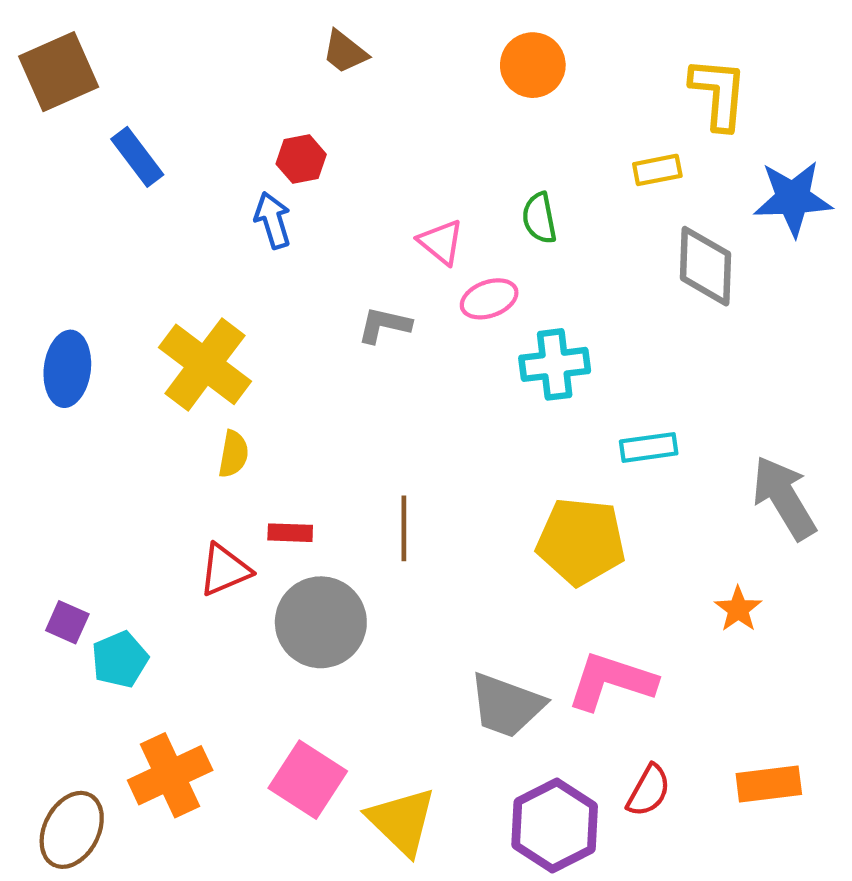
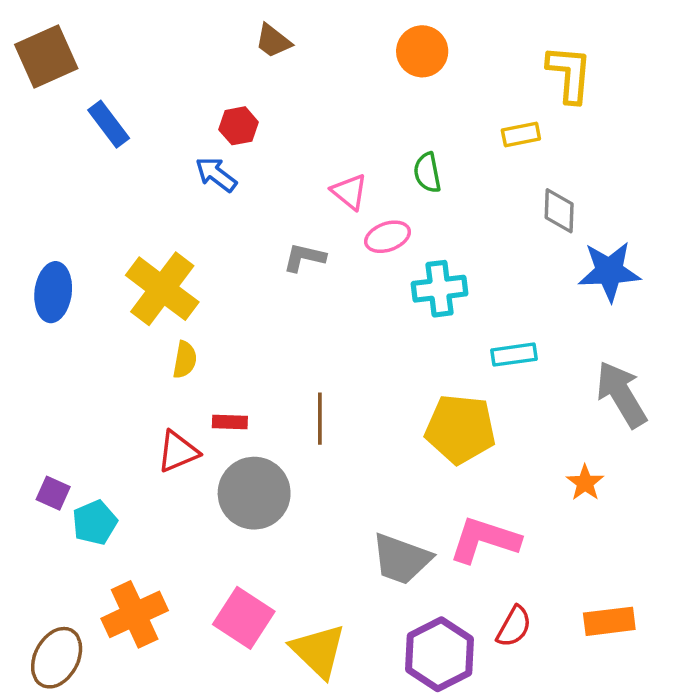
blue star: (793, 198) -> (609, 271), moved
blue arrow: (273, 220) -> (216, 174), turned -36
gray diamond: (705, 266) -> (559, 211), size x0.7

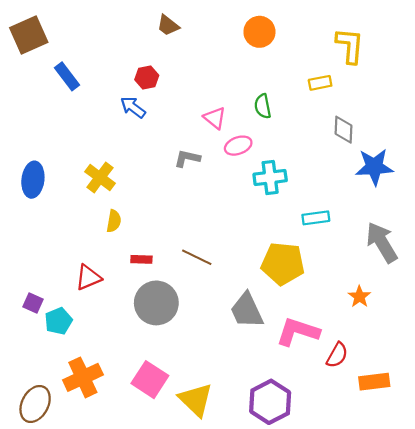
yellow cross: (162, 289) -> (100, 177), size x0.7
brown line: (320, 419) -> (197, 257), turned -64
red triangle: (178, 452) -> (88, 277), moved
gray trapezoid: (401, 559) -> (247, 310), moved, turned 45
red semicircle: (514, 627) -> (337, 355), moved

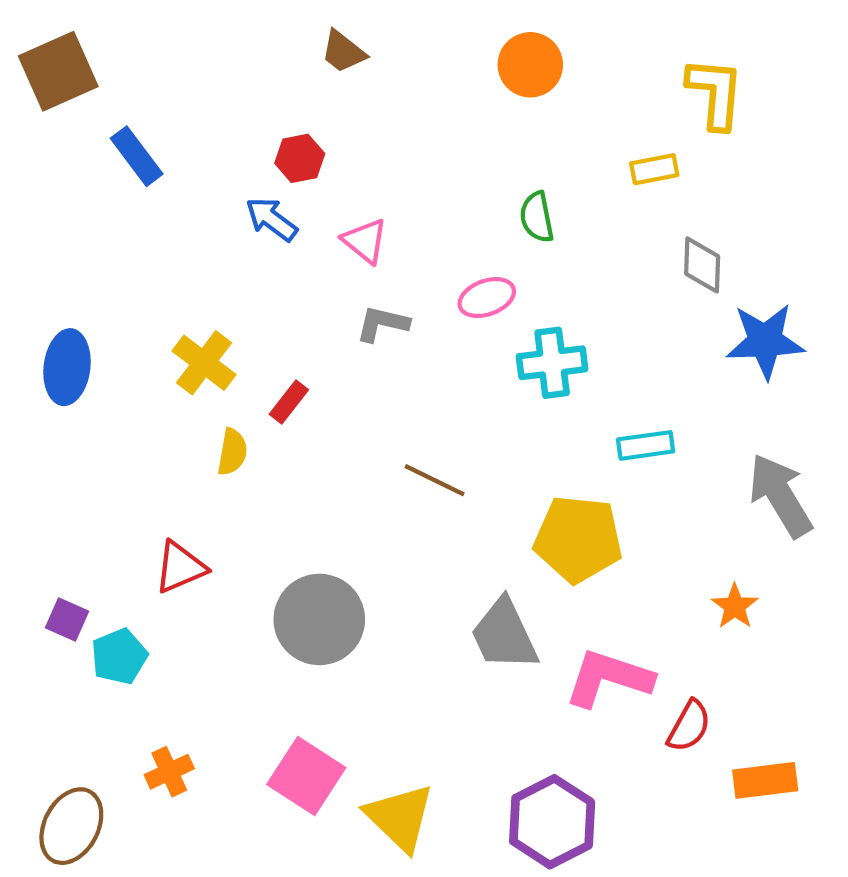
pink triangle: (215, 118) -> (365, 241), moved
brown line: (197, 257) -> (435, 480), moved
red rectangle: (141, 259) -> (289, 402), moved, turned -54
orange cross: (83, 377) -> (169, 772), size x0.6

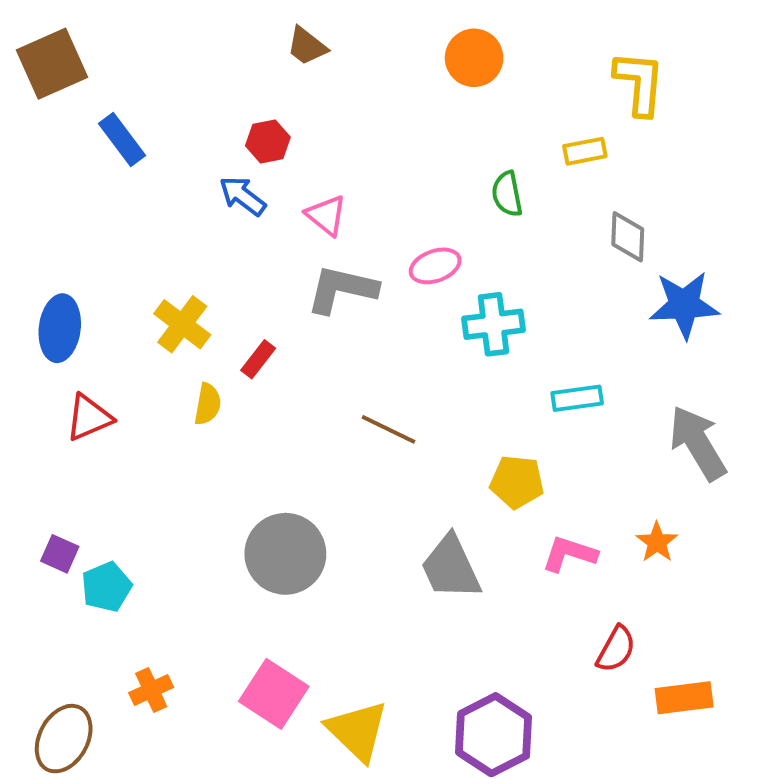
green semicircle: (537, 217) -> (507, 194), moved
gray L-shape: (382, 324) -> (342, 289), size x1.5
yellow pentagon: (578, 539) -> (517, 482), size x0.7
red triangle: (180, 567) -> (89, 418), moved
pink L-shape: (609, 678) -> (569, 554), moved, size x0.7

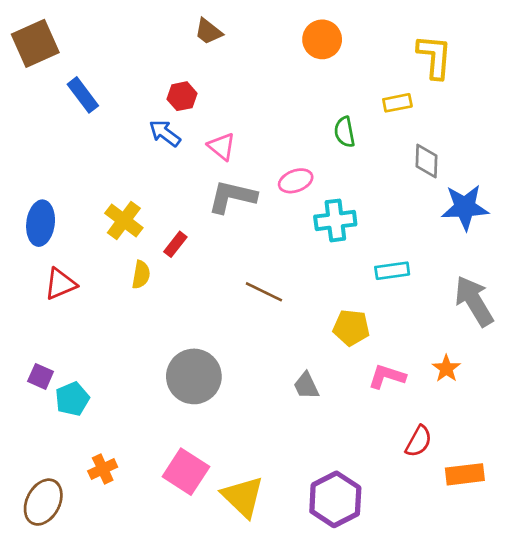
gray trapezoid: (451, 567) -> (306, 386), size x0.6

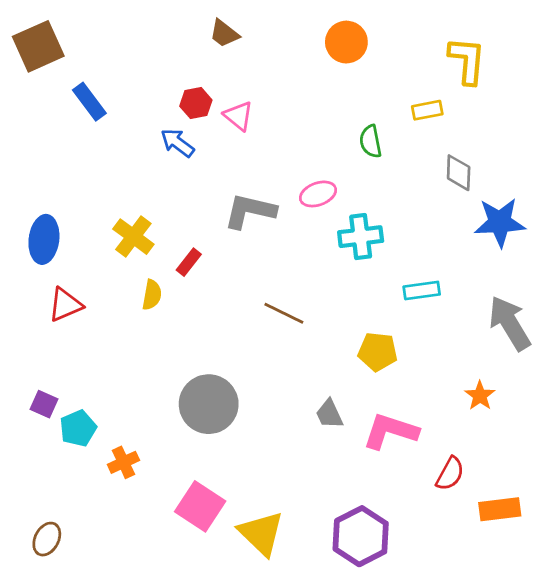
pink triangle: (222, 146) -> (238, 116), moved
pink L-shape: (387, 376) -> (390, 431), moved, size x1.4
orange cross: (103, 469) -> (123, 462), moved
brown ellipse: (43, 502) -> (47, 539), size x0.7

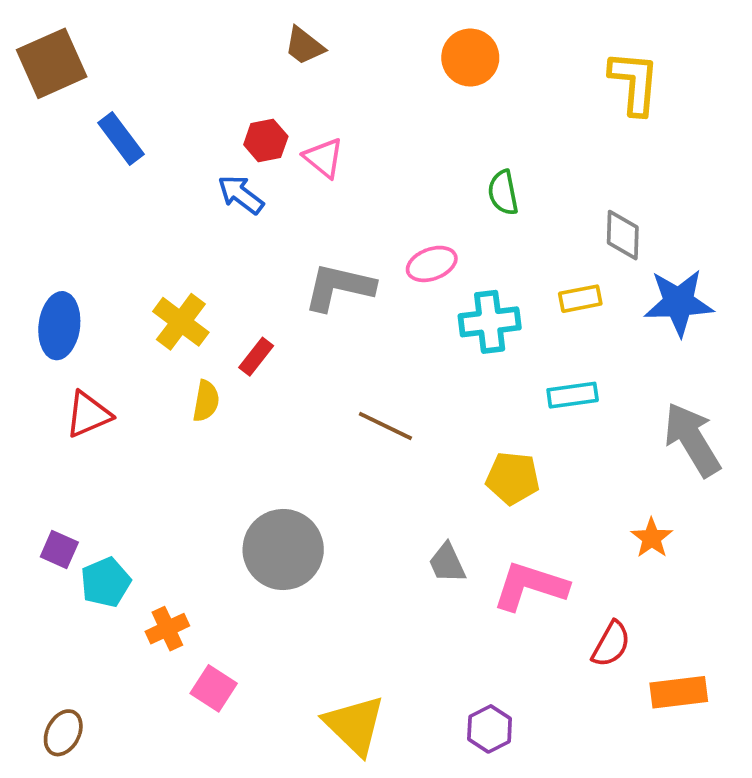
yellow rectangle: (427, 110) -> (580, 299), moved
pink square: (200, 506) -> (214, 688), moved, size x0.7
purple hexagon: (361, 536) -> (490, 729), size x0.6

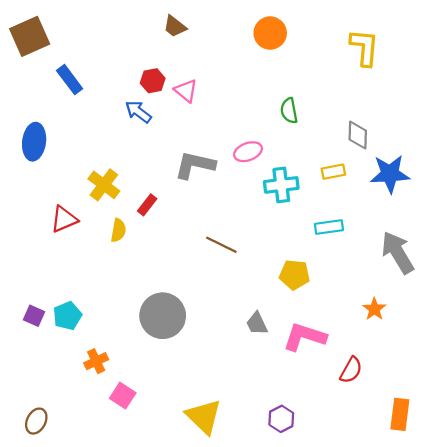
blue ellipse: (59, 326) -> (34, 142), moved
red triangle: (88, 414) -> (64, 219), moved
cyan pentagon: (106, 582) -> (67, 316), moved
orange rectangle: (679, 692) -> (400, 414), moved, turned -76

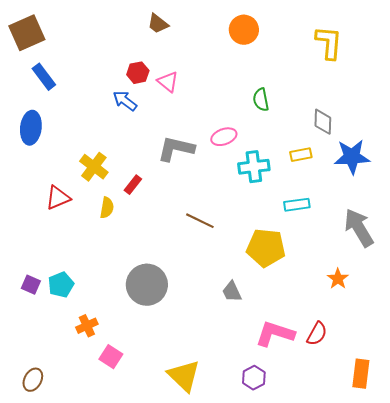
blue rectangle: (70, 80) -> (44, 77), moved
yellow pentagon: (295, 275) -> (266, 248), size x1.4
pink L-shape: (305, 337) -> (275, 334), moved

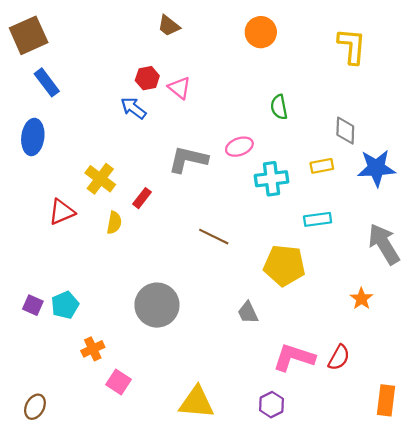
yellow triangle: (184, 376) -> (197, 402), turned -39

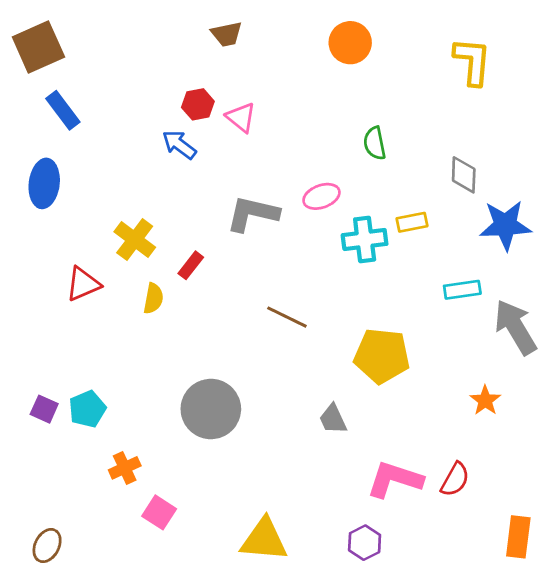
brown trapezoid: (169, 26) -> (227, 34), turned -50
yellow rectangle: (322, 166) -> (412, 222), moved
cyan rectangle: (318, 219) -> (462, 290), moved

